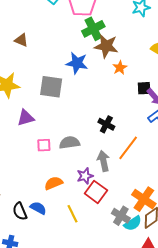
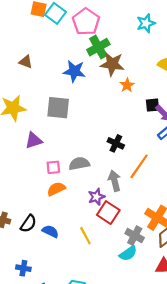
blue star: (77, 63) -> (74, 71), moved
orange semicircle: (54, 183) -> (56, 189), moved
black semicircle: (20, 211) -> (28, 224), moved, turned -120
cyan semicircle: (133, 223) -> (128, 253), moved

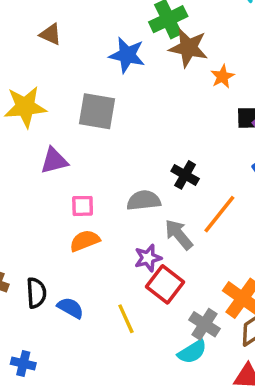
orange star: (127, 85) -> (222, 77), moved
gray semicircle: (79, 164) -> (144, 200), moved
gray arrow: (115, 181) -> (179, 234), turned -30
black semicircle: (28, 224) -> (36, 293), turned -42

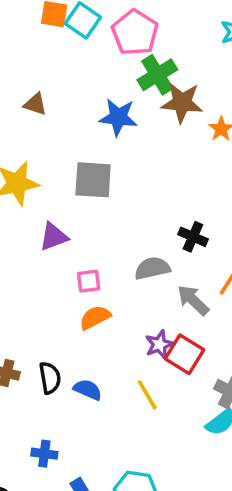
purple star: (148, 258) -> (159, 344), moved

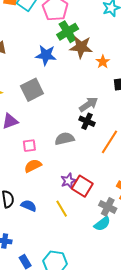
gray square: (93, 180) -> (32, 90), turned -30
gray arrow: (193, 300) -> (89, 104), moved, turned 102

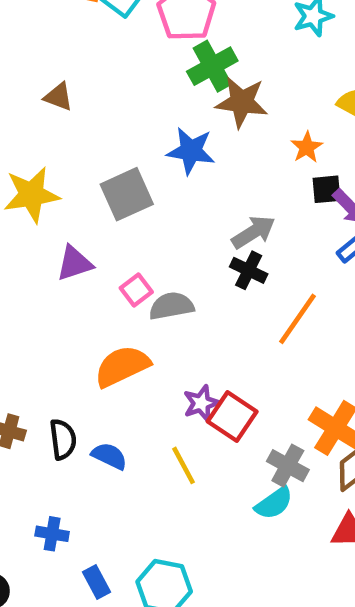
blue star: (46, 55) -> (191, 151), moved
orange star: (103, 62) -> (307, 147), moved
gray semicircle: (65, 139) -> (171, 306), moved
pink square: (29, 146) -> (136, 290), moved, turned -32
orange semicircle: (33, 166) -> (122, 366), size x1.4

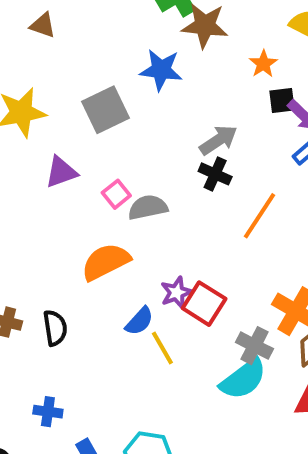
blue semicircle: (109, 456) -> (139, 321), moved, turned 108
cyan semicircle: (274, 503) -> (243, 379), size x1.4

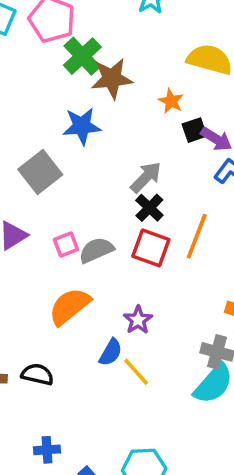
black cross: (215, 174) -> (149, 208), turned 32
pink square: (116, 194) -> (66, 245), turned 30
red square: (204, 304) -> (151, 248), moved
black semicircle: (55, 328) -> (37, 374), turned -56

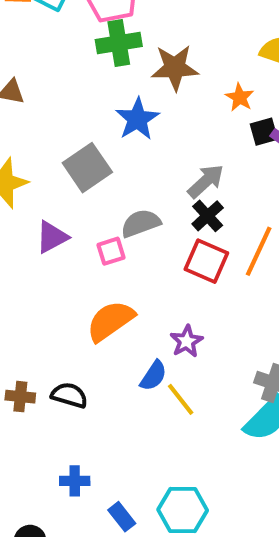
green cross: (82, 56) -> (119, 43), moved, turned 30
blue star: (82, 126) -> (137, 119), turned -30
gray semicircle: (96, 250) -> (141, 223), moved

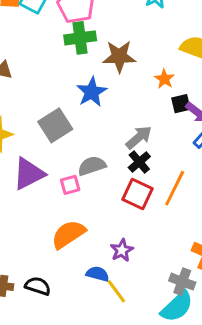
purple triangle: (52, 237) -> (29, 174), size x1.4
blue semicircle: (153, 376) -> (98, 274), turned -110

